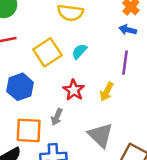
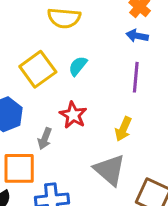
yellow arrow: (107, 92) -> (123, 129), moved
gray arrow: (57, 117) -> (45, 139), moved

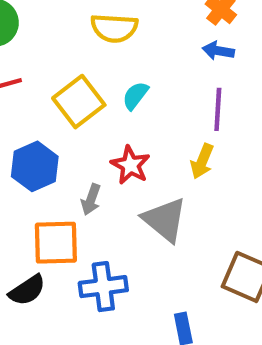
yellow arrow: (123, 129) -> (202, 161), moved
gray triangle: (110, 170) -> (165, 220), moved

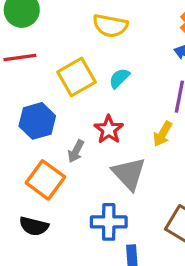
orange square: (56, 243) -> (45, 180), turned 30
blue cross: (103, 287) -> (109, 222), moved
black semicircle: (27, 290) -> (34, 226), moved, turned 40

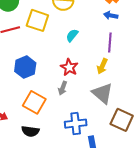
yellow square: (77, 77) -> (37, 20), moved, turned -35
gray arrow: (76, 151) -> (63, 88), moved
gray triangle: (129, 174) -> (102, 93), moved

